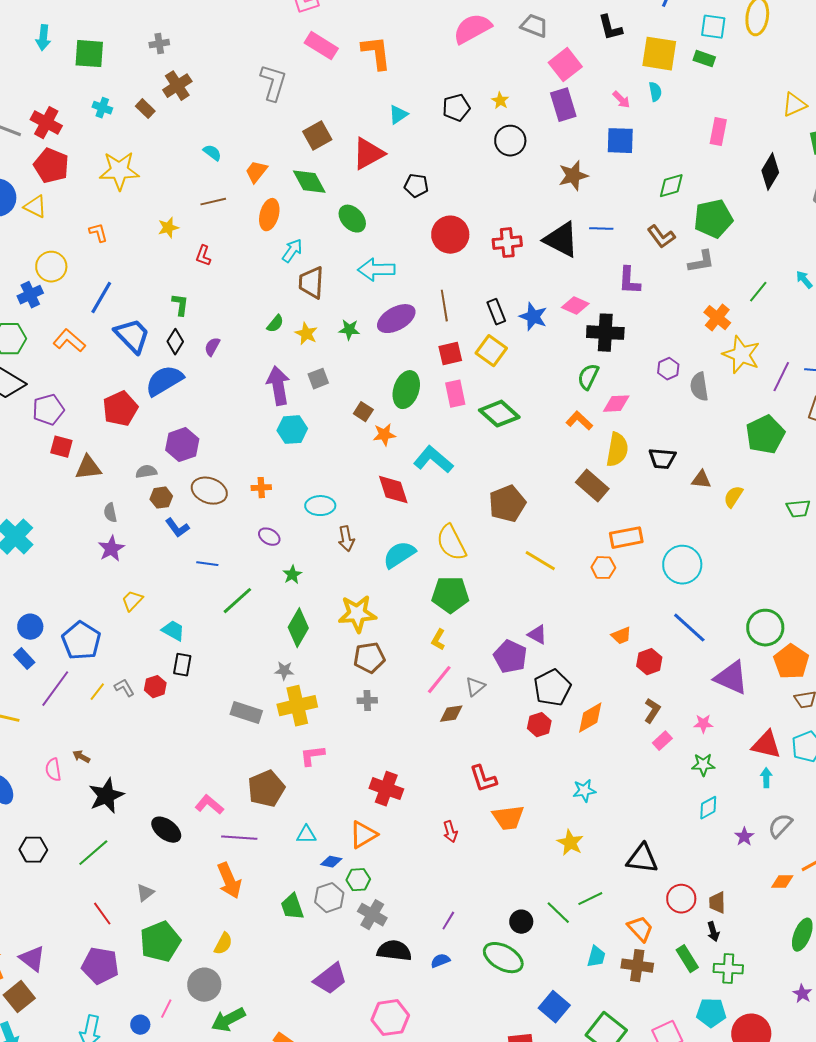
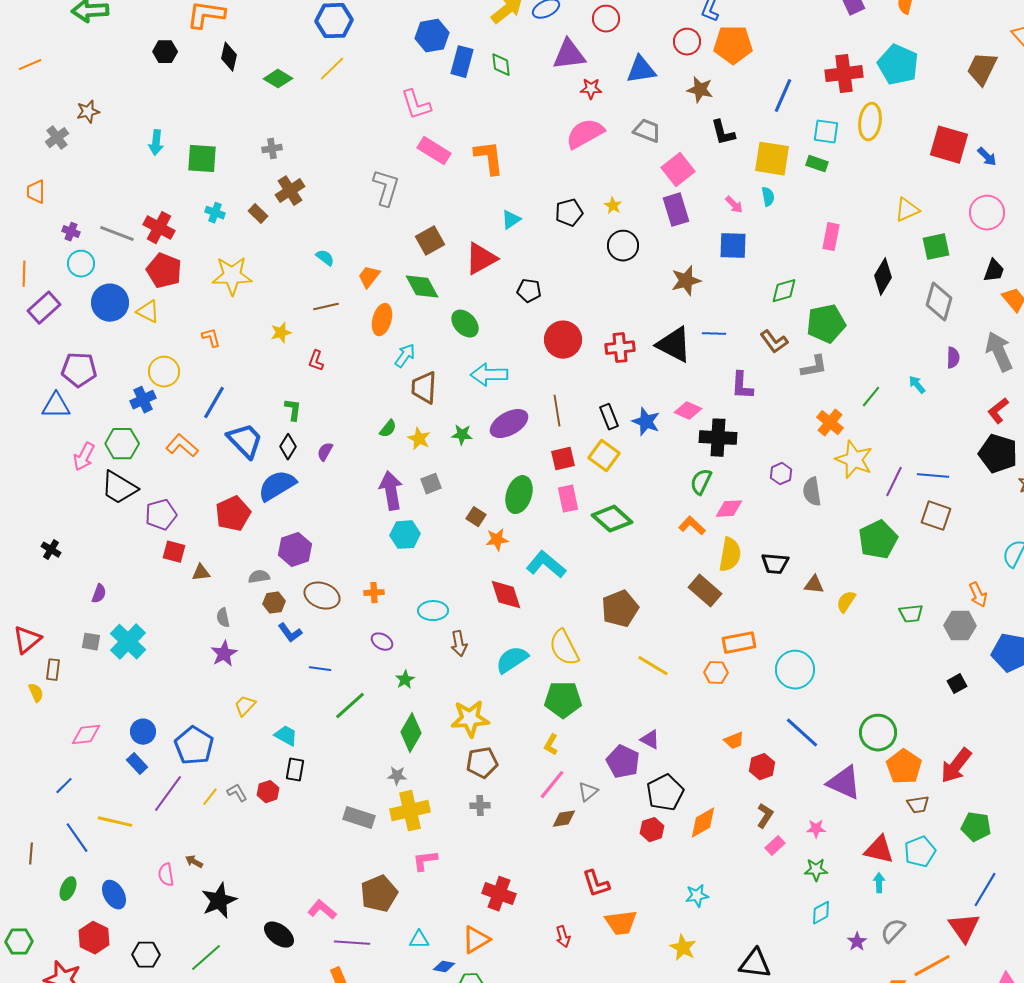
brown triangle: (88, 468) -> (201, 573), size x0.7

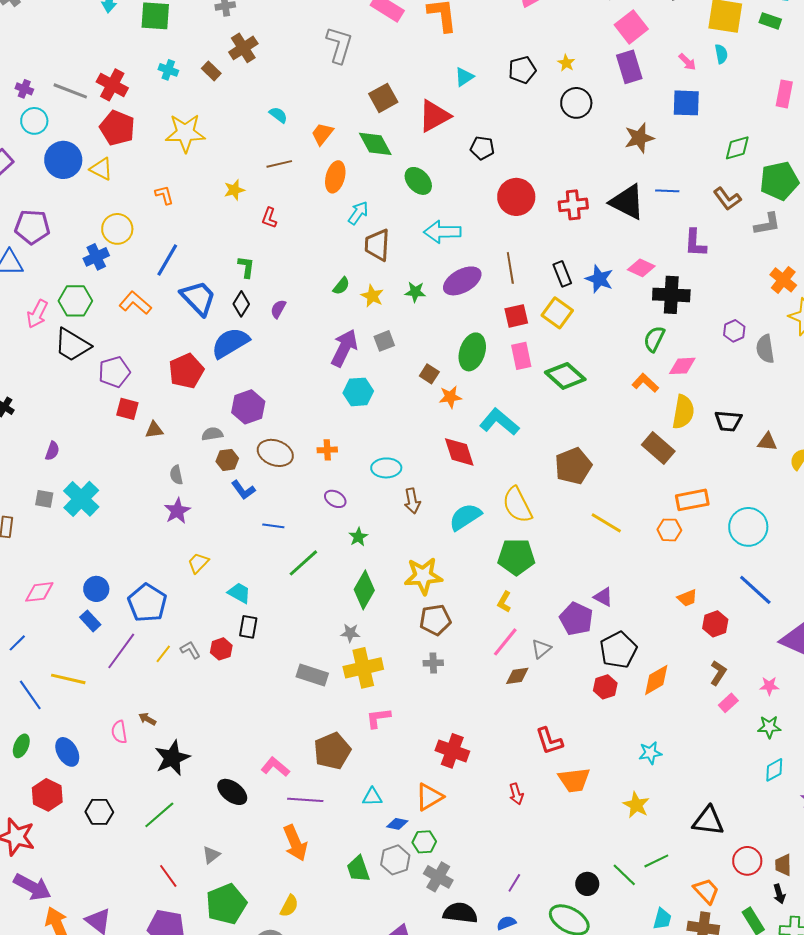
purple arrow: (391, 491) -> (344, 348), turned 36

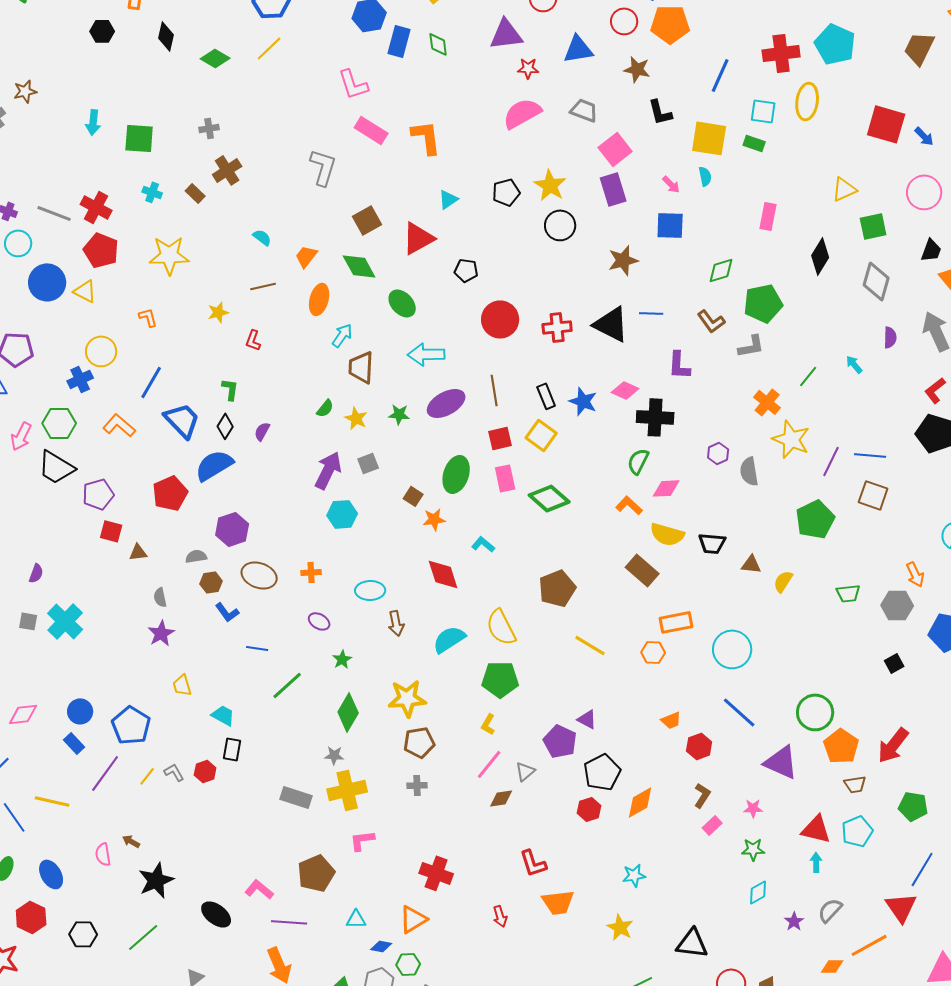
yellow star: (566, 63) -> (550, 185), size x1.8
yellow semicircle: (683, 412) -> (667, 534), turned 96
cyan L-shape: (499, 422) -> (483, 544), size x0.6
yellow trapezoid: (198, 563) -> (182, 685), turned -60

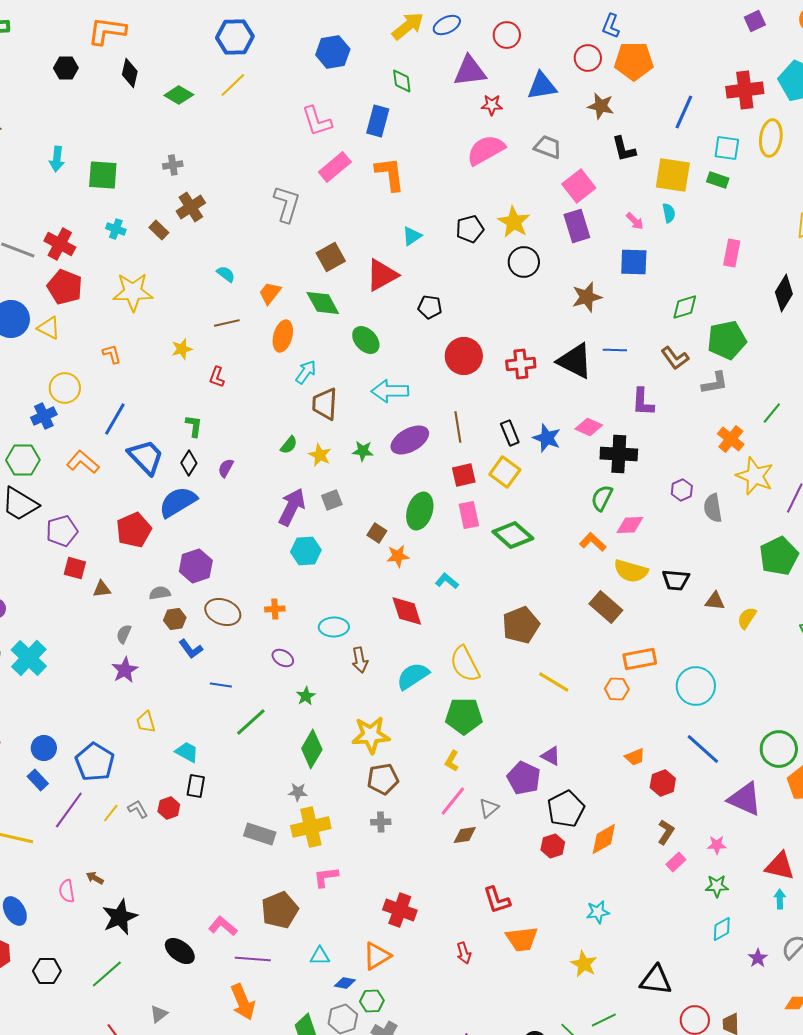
blue rectangle: (399, 41) -> (378, 121), moved
pink rectangle: (371, 130) -> (335, 167), turned -72
gray semicircle: (160, 597) -> (124, 634), turned 36

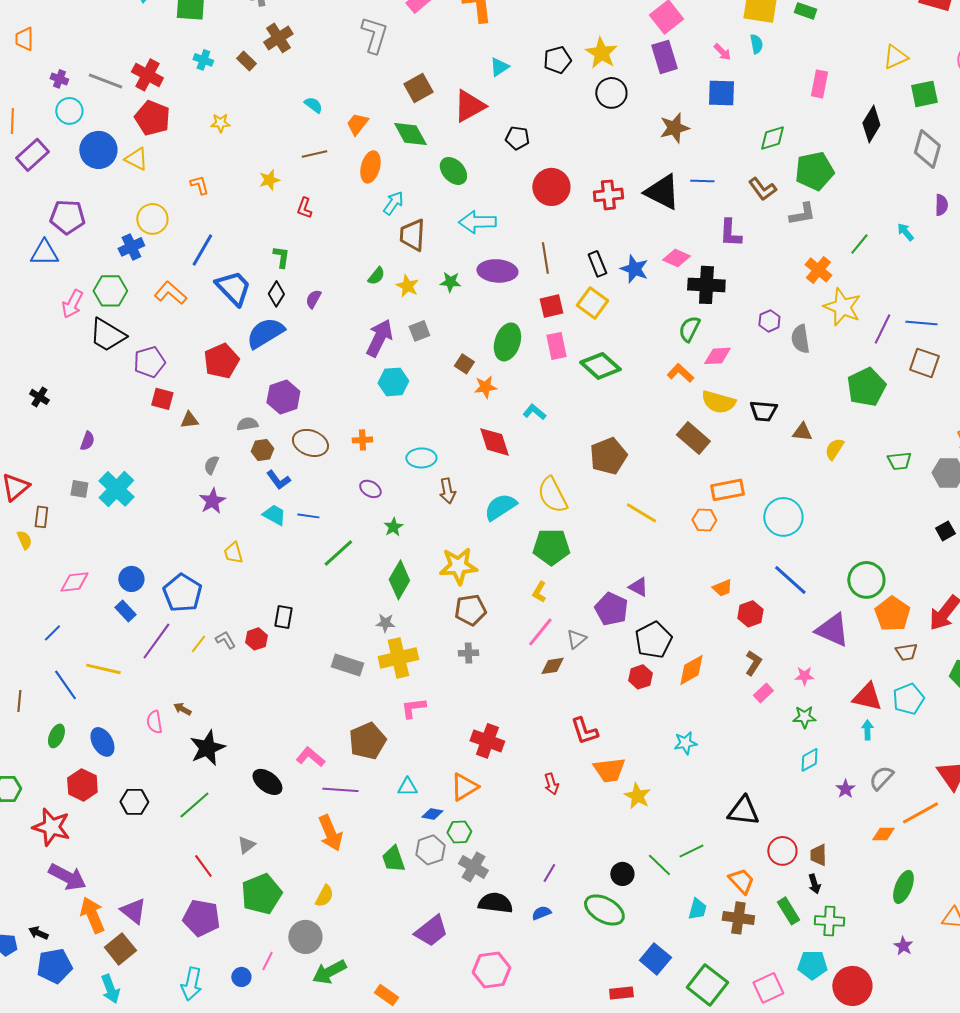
yellow star: (133, 292) -> (220, 123), size x0.5
purple ellipse: (410, 440) -> (497, 271), turned 33
cyan trapezoid: (187, 752) -> (274, 515), moved
yellow star: (584, 964) -> (637, 796), moved

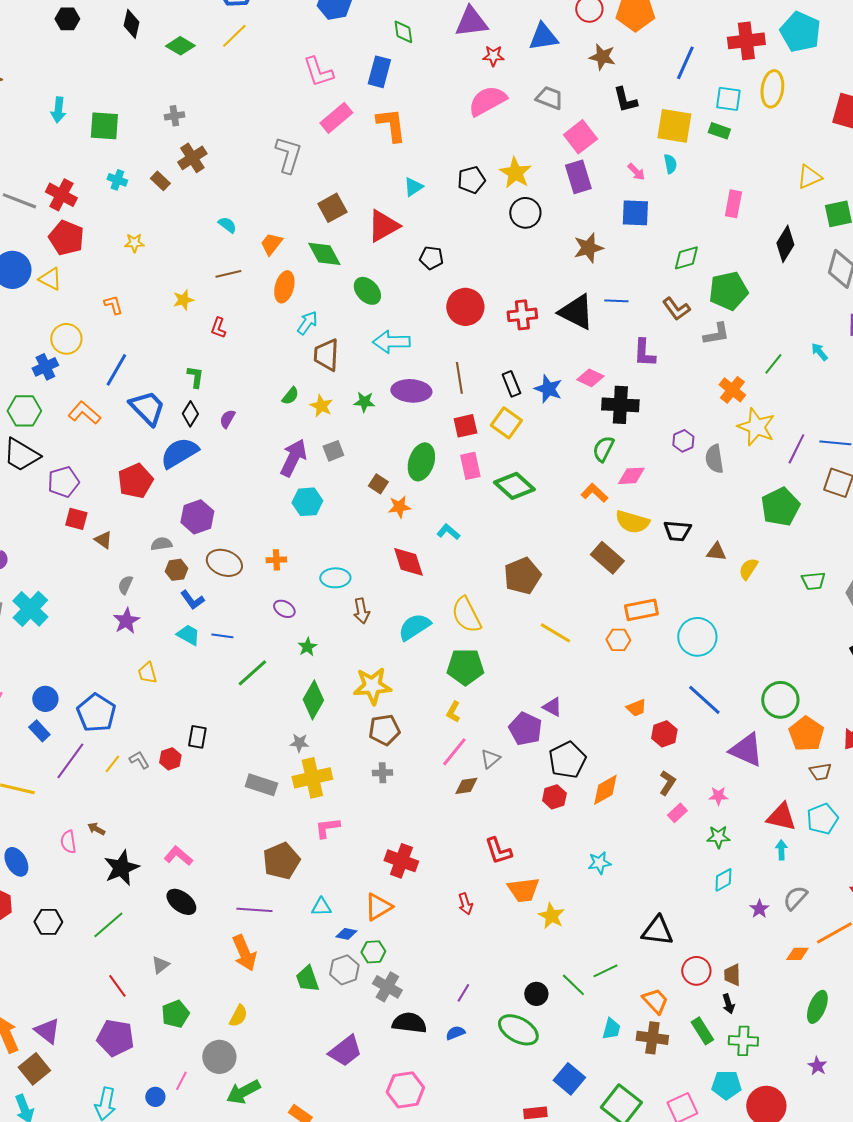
brown triangle: (189, 420) -> (103, 540), turned 42
pink L-shape: (310, 757) -> (178, 856), moved
green pentagon: (261, 894) -> (175, 1014), size x0.7

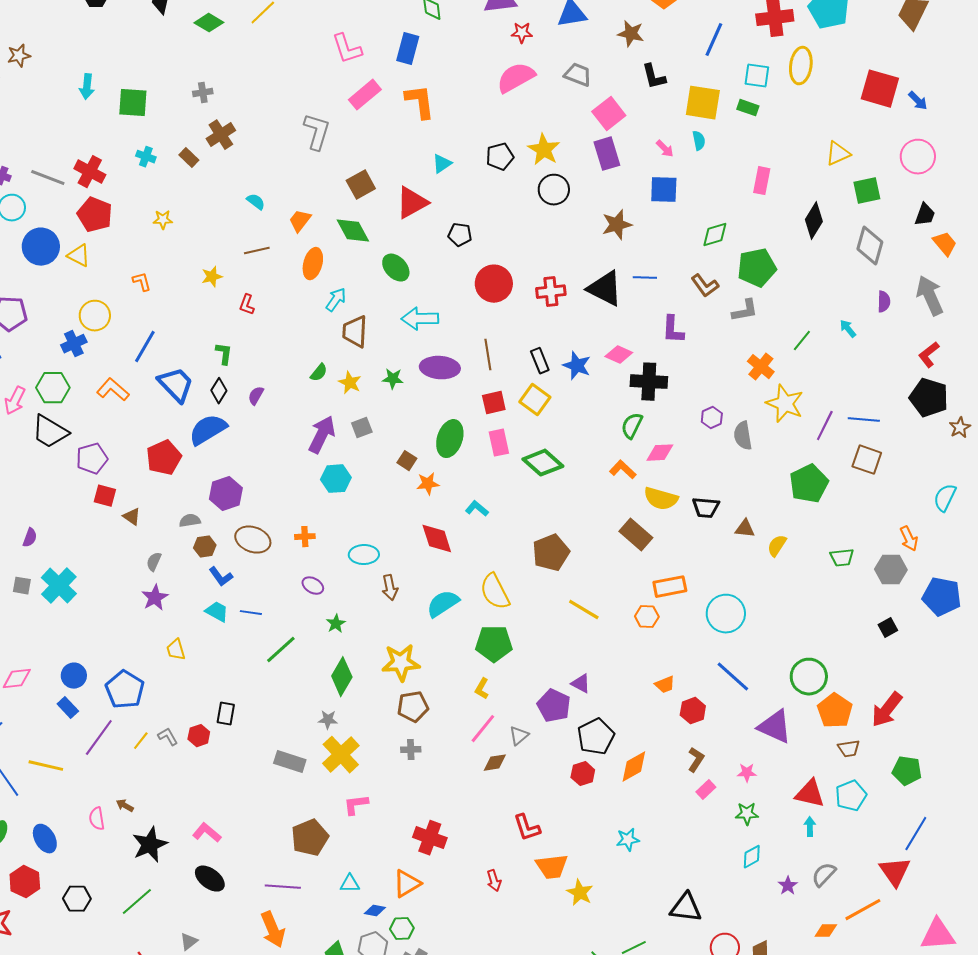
yellow cross: (312, 778) -> (341, 755), turned -30

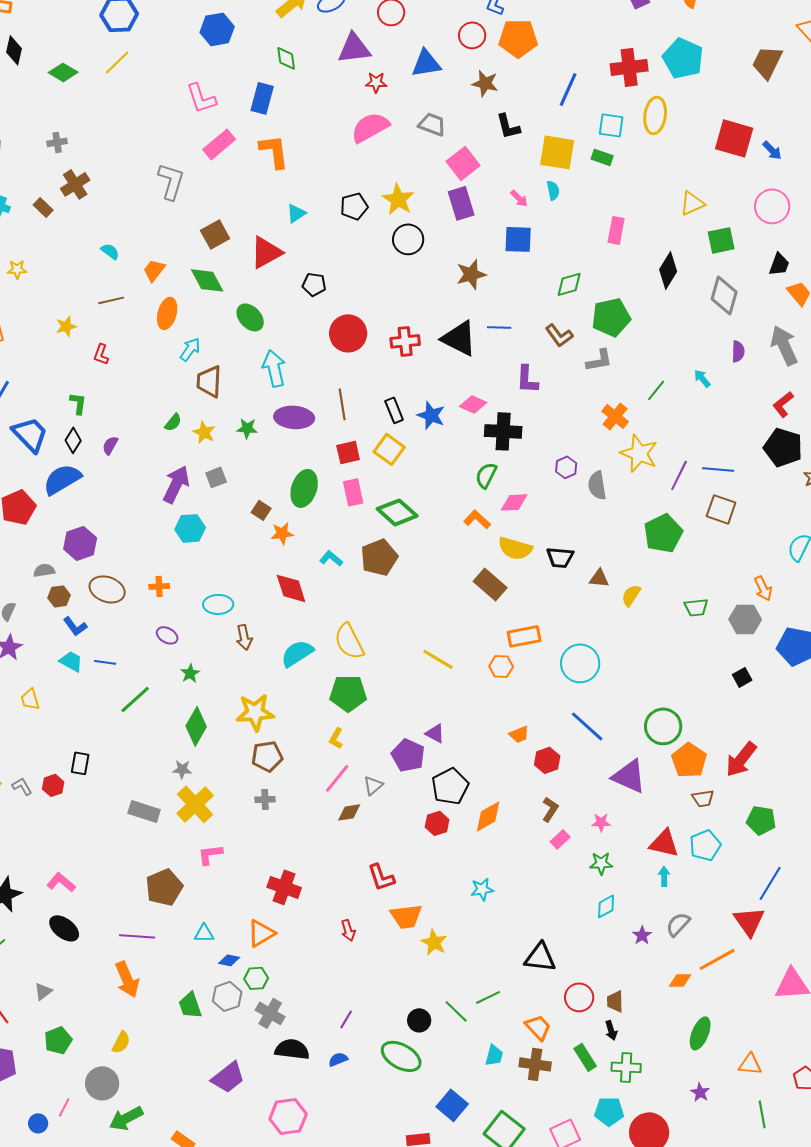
cyan arrow: (420, 319) -> (274, 368), turned 78
brown pentagon: (551, 553) -> (379, 557), moved

